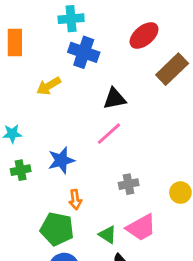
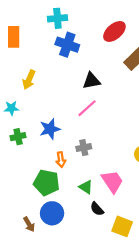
yellow arrow: (49, 86) -> (29, 80), moved, turned -36
gray cross: (129, 184) -> (84, 148), moved
pink trapezoid: (141, 228) -> (112, 182), turned -95

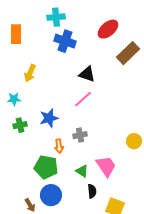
black triangle: (91, 81) -> (87, 74), turned 30
black semicircle: (97, 209) -> (92, 191), turned -144

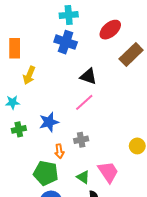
cyan cross: (56, 17) -> (69, 15), moved
orange rectangle: (16, 34) -> (15, 48), moved

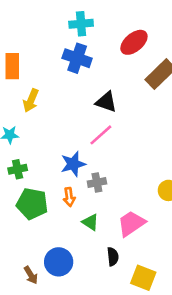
blue star: (49, 122) -> (73, 164), moved
pink trapezoid: (108, 172) -> (131, 224), turned -90
green pentagon: (46, 173) -> (32, 204), moved
green triangle: (83, 177) -> (90, 222), moved

